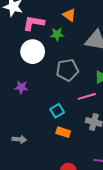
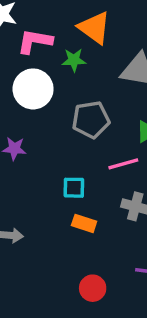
orange triangle: (69, 15) -> (94, 28), size x1.5
cyan square: (57, 111) -> (74, 188), turned 32

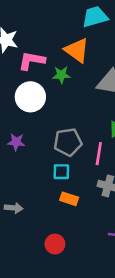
gray pentagon: (91, 120) -> (68, 142), moved
pink line: (123, 164) -> (99, 154), turned -65
red circle: (93, 288) -> (55, 244), moved

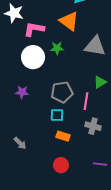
green star: (61, 75) -> (57, 48), moved
gray arrow: (14, 208) -> (20, 143), turned 40
red circle: (55, 244) -> (61, 165), moved

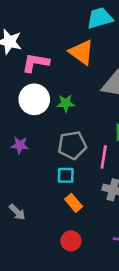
green star: (57, 48) -> (66, 103), moved
orange rectangle: (63, 136) -> (74, 203), turned 32

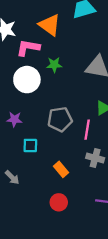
orange triangle: (81, 52) -> (50, 25), moved
green star: (66, 103) -> (54, 65), moved
cyan square: (66, 175) -> (30, 145), moved

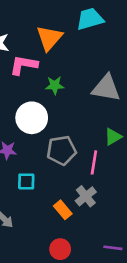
orange triangle: (50, 25) -> (49, 38), turned 35
white circle: (27, 80) -> (32, 118), moved
gray cross: (95, 158) -> (86, 196), moved, turned 36

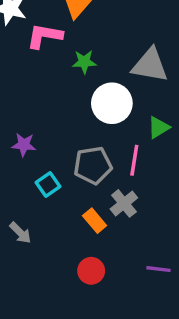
white circle: (32, 118) -> (112, 103), moved
gray pentagon: (61, 150) -> (93, 165), moved
cyan square: (26, 181) -> (48, 184), turned -36

